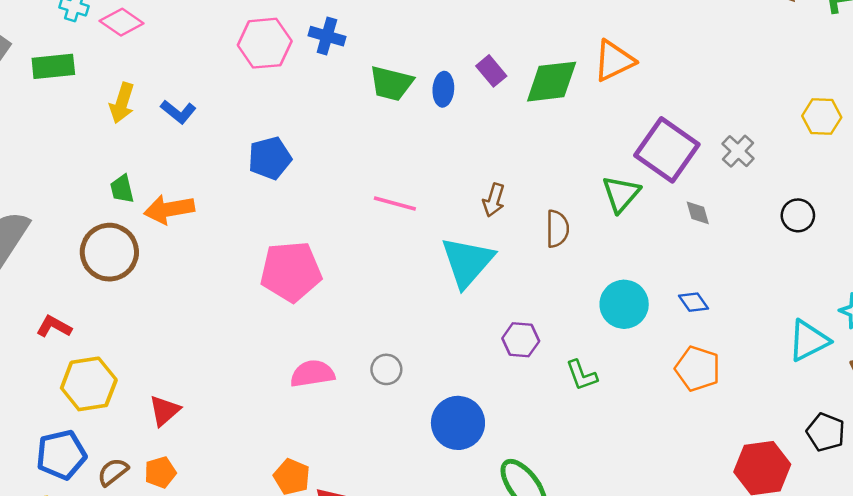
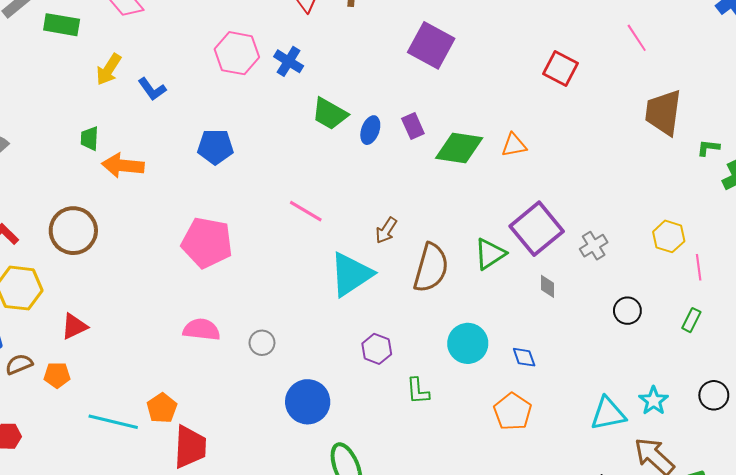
orange triangle: (614, 61) -> (514, 145), size x0.7
brown semicircle: (557, 229) -> (431, 268), size x1.6
brown circle: (109, 252) -> (73, 231), moved

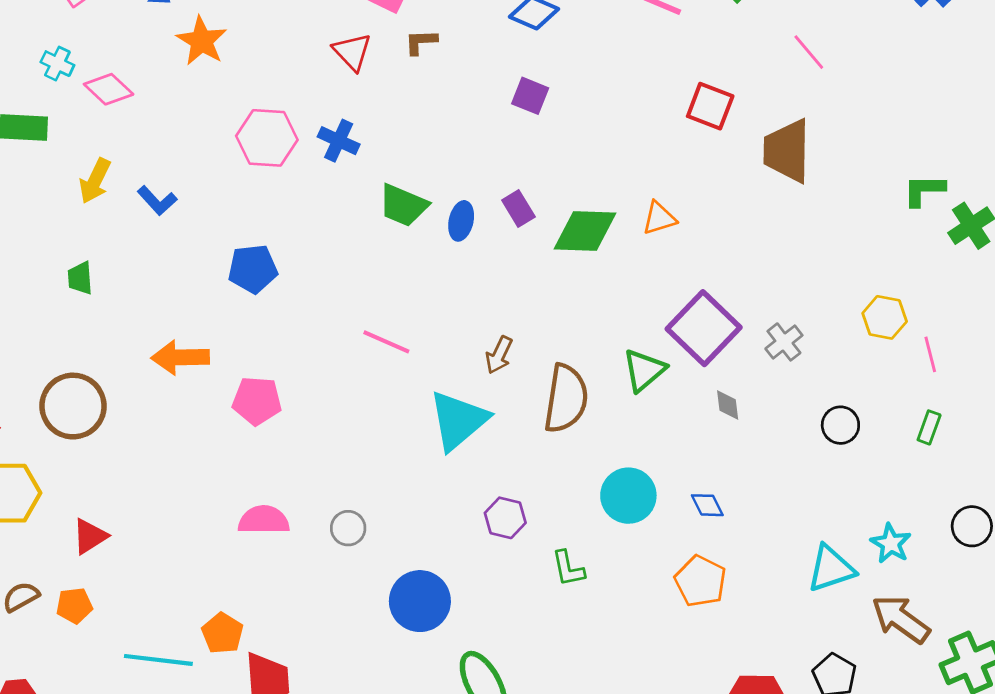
purple square: (431, 45) -> (530, 96), size x0.6
brown trapezoid: (663, 112) -> (787, 151), moved
green L-shape: (708, 148) -> (924, 190), size x1.4
orange arrow: (123, 165) -> (180, 357), moved
pink pentagon: (207, 243) -> (257, 401), size x0.7

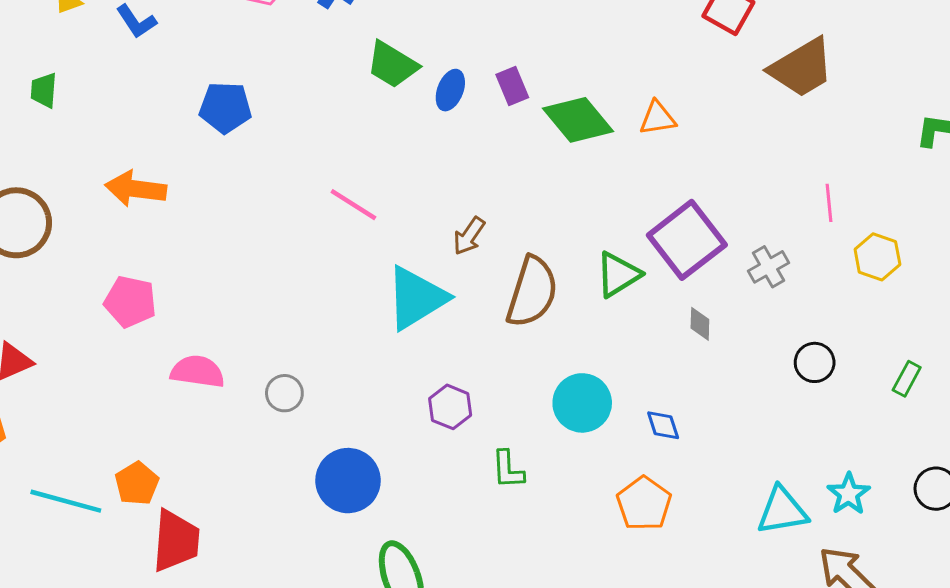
brown trapezoid: (787, 151) -> (802, 68), turned -130
green diamond: (585, 231) -> (578, 120), turned 40
pink line: (930, 354) -> (829, 203), moved
pink pentagon: (257, 401) -> (130, 302), moved

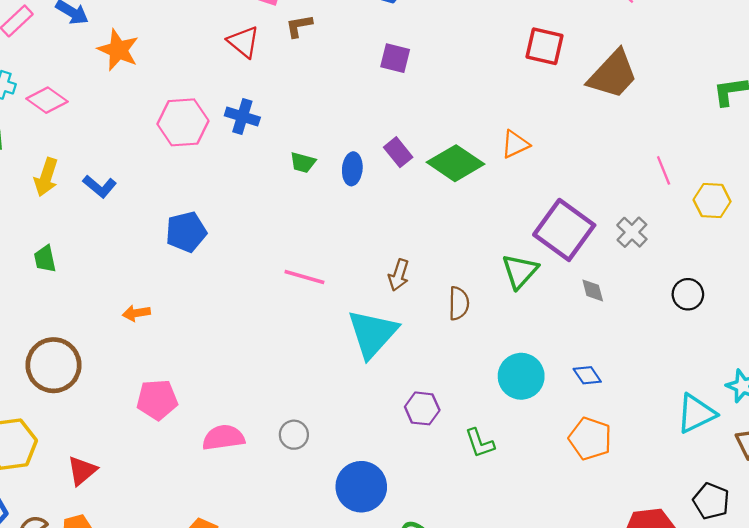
green trapezoid: (392, 65) -> (303, 163), size x0.6
orange arrow: (136, 189) -> (136, 313), size x0.6
brown semicircle: (532, 292) -> (459, 303), size x0.6

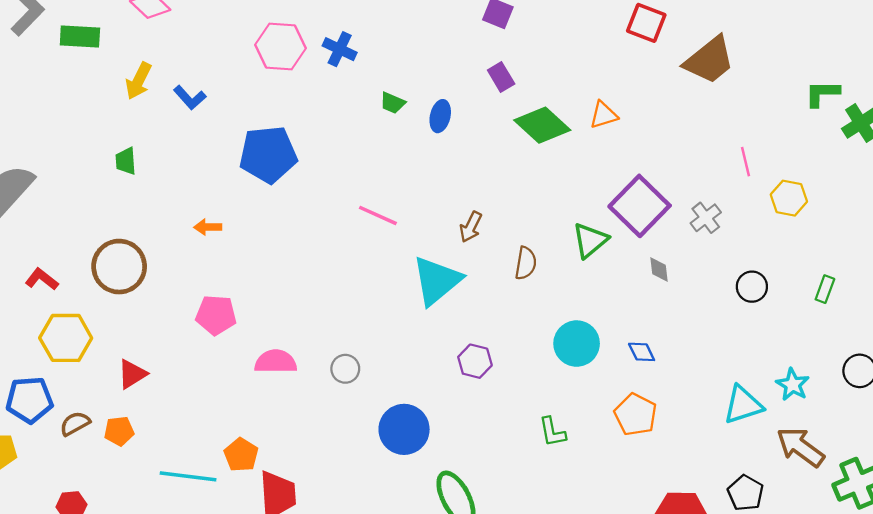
purple rectangle: (398, 152) -> (501, 77), moved
blue pentagon: (186, 232) -> (268, 154), size x1.4
green L-shape: (480, 443) -> (552, 432), moved

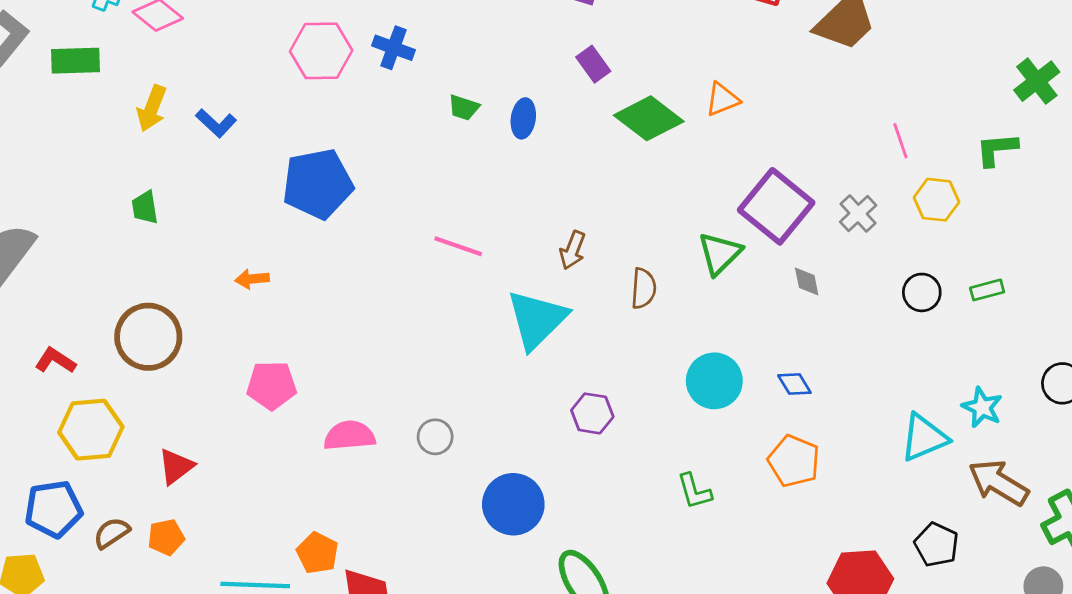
green L-shape: (822, 93) -> (997, 149), moved
yellow hexagon: (789, 198) -> (936, 200), moved
green rectangle: (825, 289) -> (987, 290), moved, turned 60

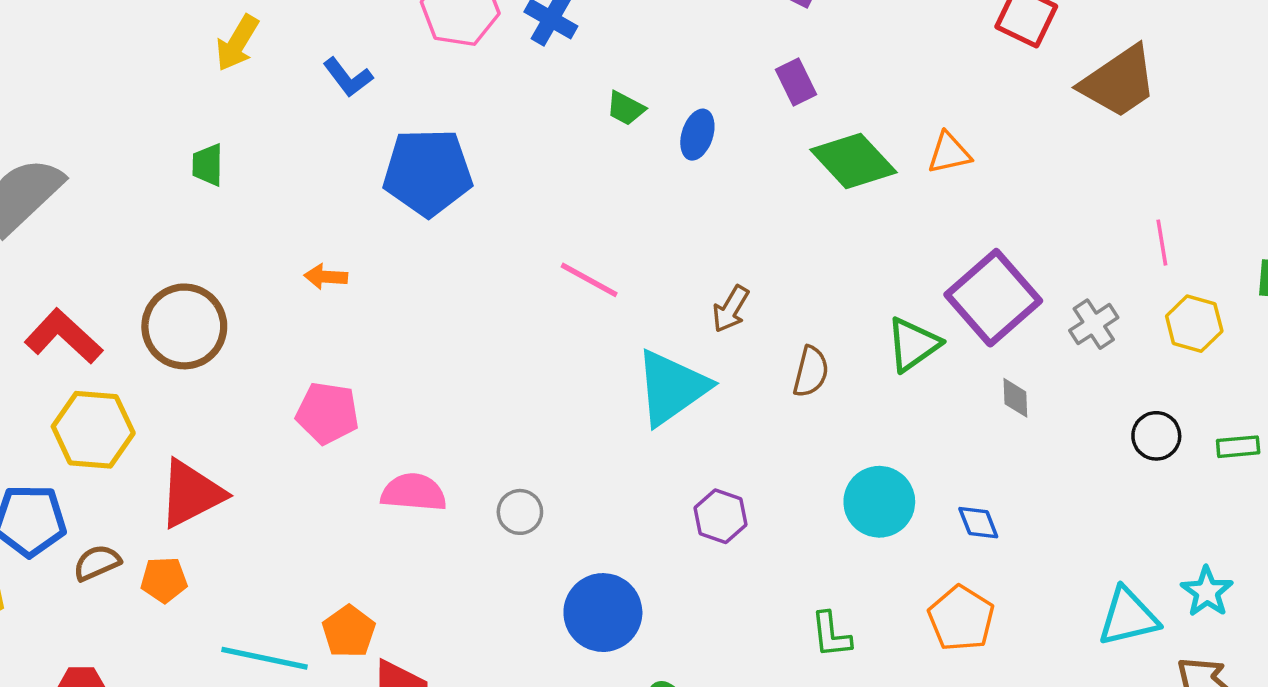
blue L-shape: (216, 123) -> (348, 77), moved
red L-shape: (55, 361) -> (63, 336), size x1.5
red triangle: (176, 466) -> (191, 494), size x1.5

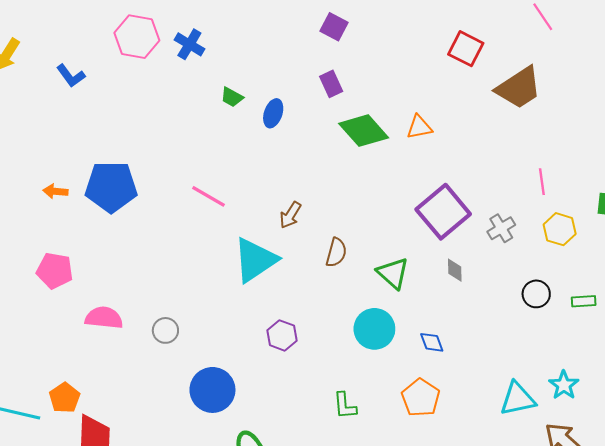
blue pentagon: (428, 172) -> (111, 187), moved
green triangle: (913, 344) -> (393, 273), moved, turned -44

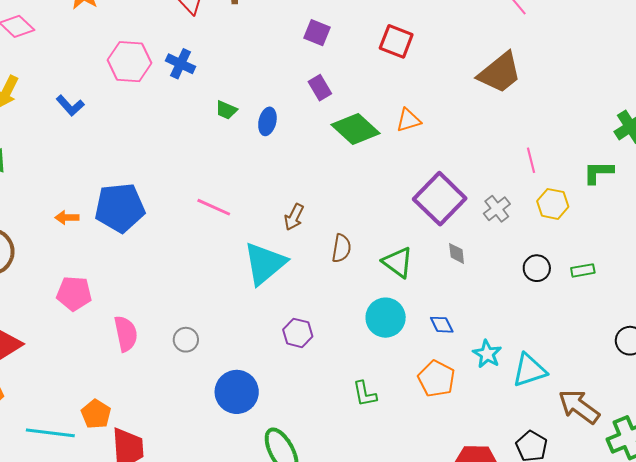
red square: (466, 49) -> (396, 41), moved
pink semicircle: (104, 318) -> (126, 334), turned 78
cyan star: (564, 385) -> (487, 354), moved

